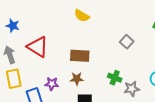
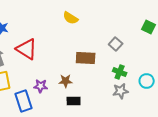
brown rectangle: (80, 56) -> (86, 58), moved
green cross: (115, 78) -> (120, 72), moved

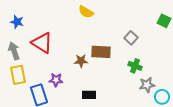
brown star: (66, 81) -> (81, 61), moved
cyan circle: (147, 81) -> (162, 97), moved
gray star: (121, 91) -> (147, 85), moved

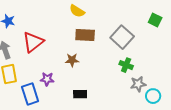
gray square: (131, 38) -> (122, 37), size x1.6
red triangle: (42, 43) -> (33, 42), turned 50
brown rectangle: (101, 52) -> (85, 35), moved

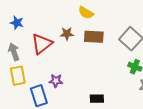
brown star: (72, 60) -> (67, 34), moved
black rectangle: (80, 94) -> (97, 99), moved

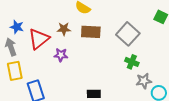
blue star: (17, 23) -> (17, 27), moved
purple star: (56, 81) -> (61, 55), moved

